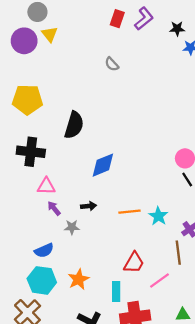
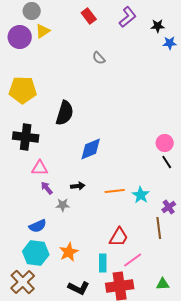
red rectangle: (117, 19) -> (89, 16), moved, turned -56
yellow triangle: (50, 34) -> (43, 31), turned 35
pink line: (159, 280) -> (133, 260), moved

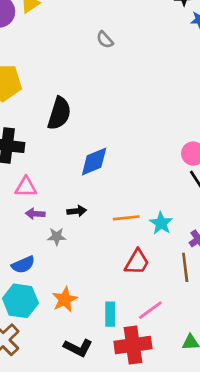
purple arrow: (47, 188) -> (35, 214), turned -48
red trapezoid: (119, 237) -> (137, 262), moved

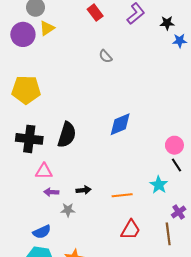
black semicircle: (59, 113) -> (67, 135), moved
blue diamond: (94, 162) -> (120, 124), moved
cyan star: (161, 223) -> (159, 185), moved

